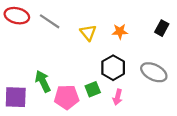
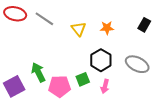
purple square: (16, 97) -> (14, 86), turned -30

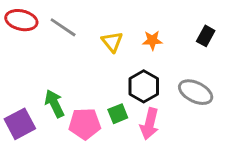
pink arrow: (105, 86) -> (149, 124), size x1.5

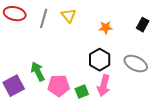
gray line: (63, 27) -> (44, 19), turned 72
yellow triangle: (112, 42) -> (69, 16), moved
green square: (118, 114) -> (82, 92), moved

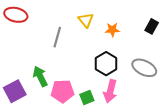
yellow triangle: (69, 16) -> (86, 20), moved
gray line: (44, 19) -> (57, 37), moved

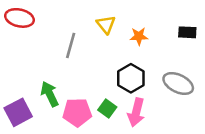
black rectangle: (152, 26) -> (187, 32), turned 64
green square: (87, 98) -> (107, 108), moved, turned -32

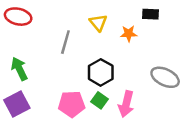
black rectangle: (187, 32) -> (150, 14), moved
black hexagon: (131, 78) -> (101, 72), moved
green arrow: (50, 94) -> (19, 69), moved

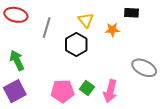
gray line: (65, 42) -> (47, 28), moved
black hexagon: (101, 72) -> (76, 45), moved

